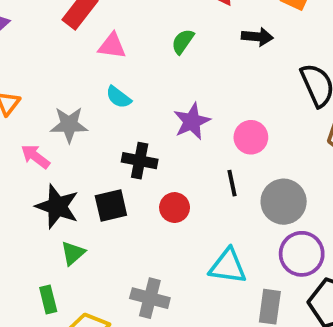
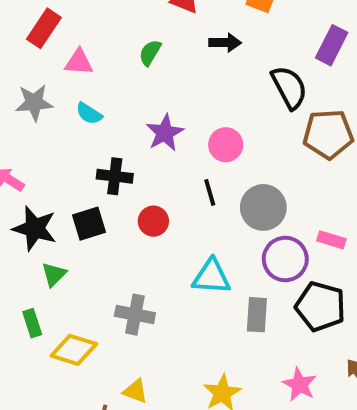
gray star: (69, 125) -> (34, 103), moved

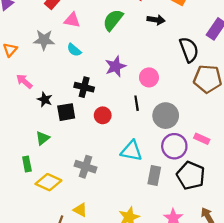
green semicircle: (150, 53) -> (113, 20), size x1.5
black star: (35, 228) -> (45, 99), moved, size x0.6

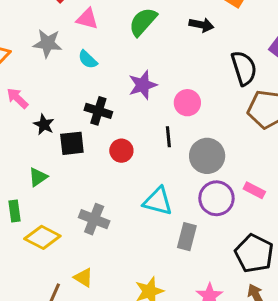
black pentagon: (191, 176) -> (254, 253), moved

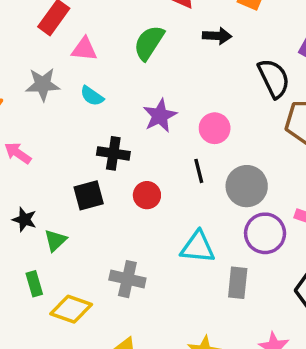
black star: (44, 125) -> (24, 219), moved

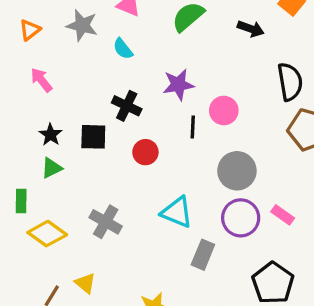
black line: (199, 171) -> (193, 127), moved
black star: (24, 219) -> (50, 135), moved

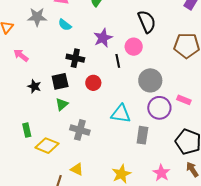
black semicircle: (290, 82) -> (147, 22), moved
green triangle: (52, 168) -> (62, 104), moved

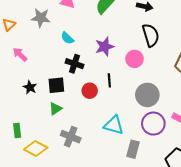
cyan semicircle: (65, 25) -> (67, 38), moved
black line: (118, 61) -> (109, 80), moved

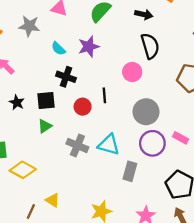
purple star: (105, 47) -> (89, 47), moved
gray cross: (71, 137) -> (77, 145), moved

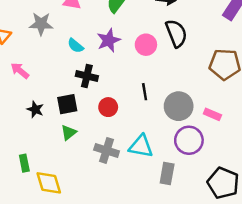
pink circle: (132, 72) -> (146, 45), moved
black line: (104, 95) -> (145, 92), moved
pink rectangle: (181, 138) -> (212, 114), moved
yellow diamond: (23, 170) -> (49, 183), turned 50

